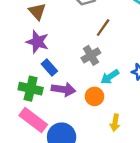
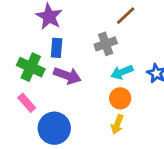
blue rectangle: (49, 68) -> (57, 48), turned 35
orange circle: (94, 96) -> (120, 98), moved
pink rectangle: (33, 120) -> (27, 103), size x0.6

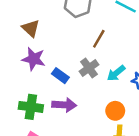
blue rectangle: (57, 48) -> (60, 76), moved, turned -42
cyan arrow: (122, 72) -> (116, 73), moved

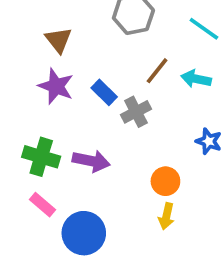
cyan arrow: (116, 73) -> (196, 79), moved, turned 42
blue rectangle: (60, 76) -> (104, 92), moved

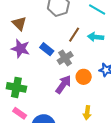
purple arrow: (91, 161) -> (63, 84), moved, turned -60
orange circle: (165, 181) -> (84, 77), moved

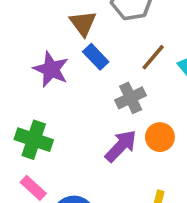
brown triangle: (19, 24) -> (83, 23), moved
blue rectangle: (47, 49) -> (96, 57), moved

